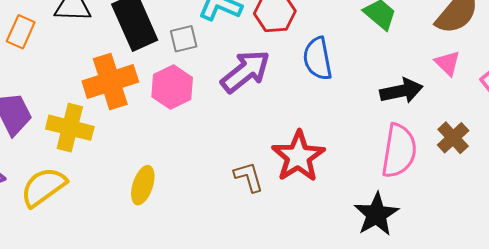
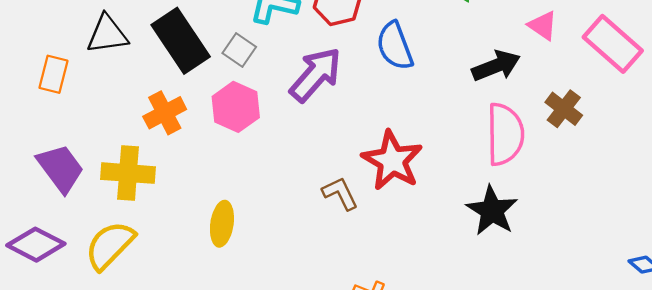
gray square: (184, 39) -> (239, 50), turned -32
orange cross: (110, 82) -> (165, 113), size x0.7

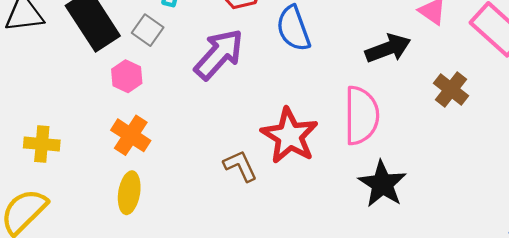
pink hexagon: (236, 107) -> (127, 76), moved, size x0.7
orange cross: (165, 113) -> (131, 135), moved, turned -30
pink semicircle: (505, 134) -> (361, 116), moved
yellow cross: (128, 173) -> (42, 144), size x0.7

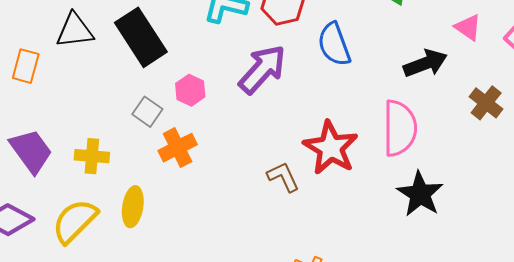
gray square: (148, 30) -> (147, 112), moved
pink hexagon: (127, 76) -> (190, 90), moved
orange cross: (131, 135) -> (178, 148), turned 30
yellow ellipse: (129, 193) -> (133, 207), moved

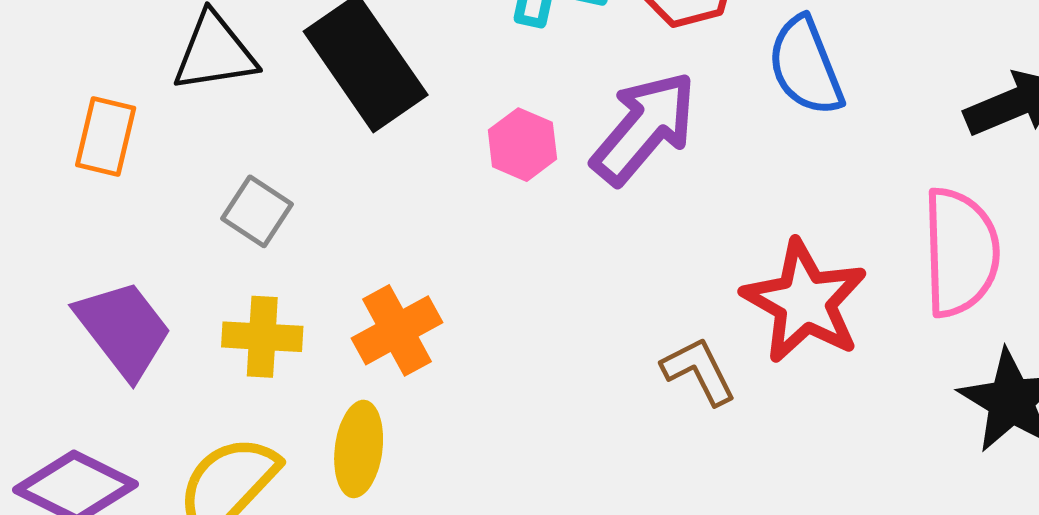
pink hexagon: (190, 90) -> (522, 145), moved
gray square: (147, 112) -> (257, 211), moved
orange cross: (178, 148) -> (397, 330), moved

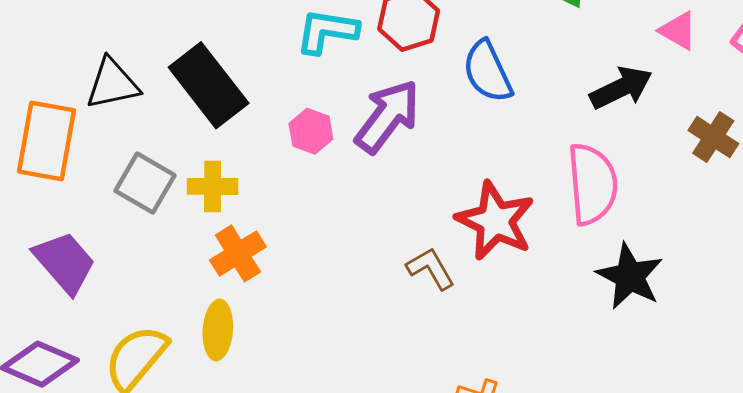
orange rectangle: (106, 136) -> (46, 141), size x1.6
gray square: (257, 211) -> (145, 183), size x1.4
yellow cross: (262, 337) -> (213, 186), moved

